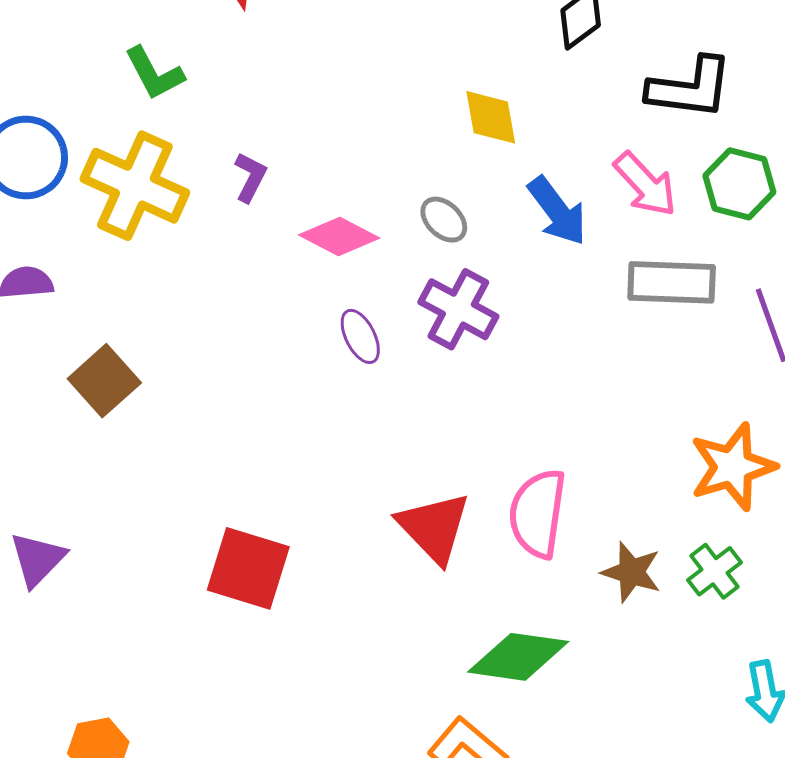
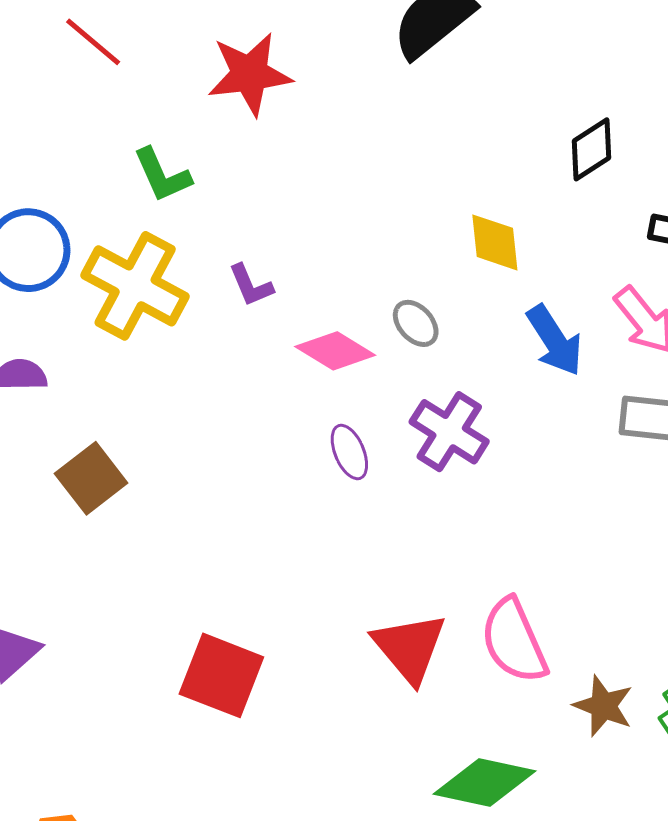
purple L-shape: (250, 177) -> (251, 285), turned 126
gray ellipse: (444, 220) -> (416, 323), moved
pink semicircle: (538, 513) -> (514, 641), turned -36

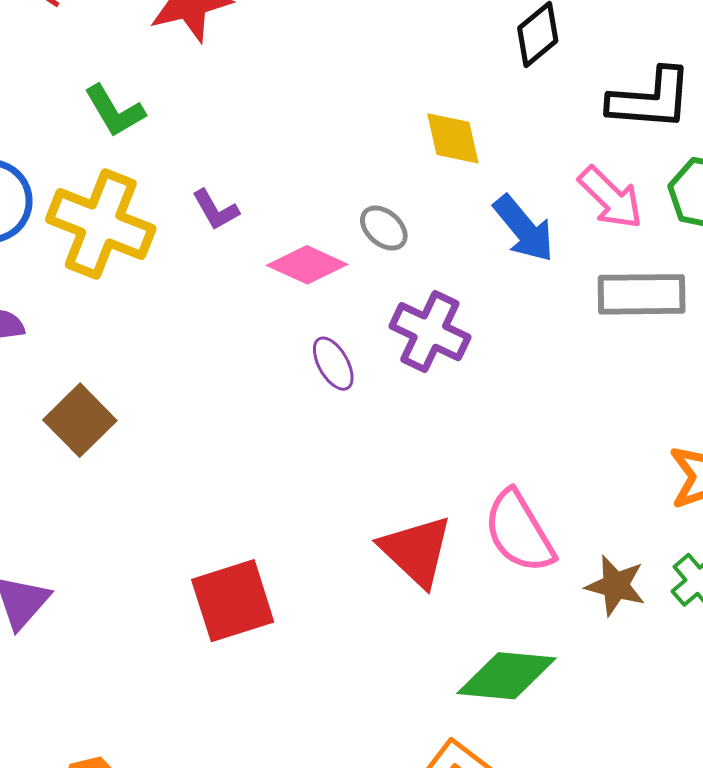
red square: (221, 675) -> (233, 601), turned -32

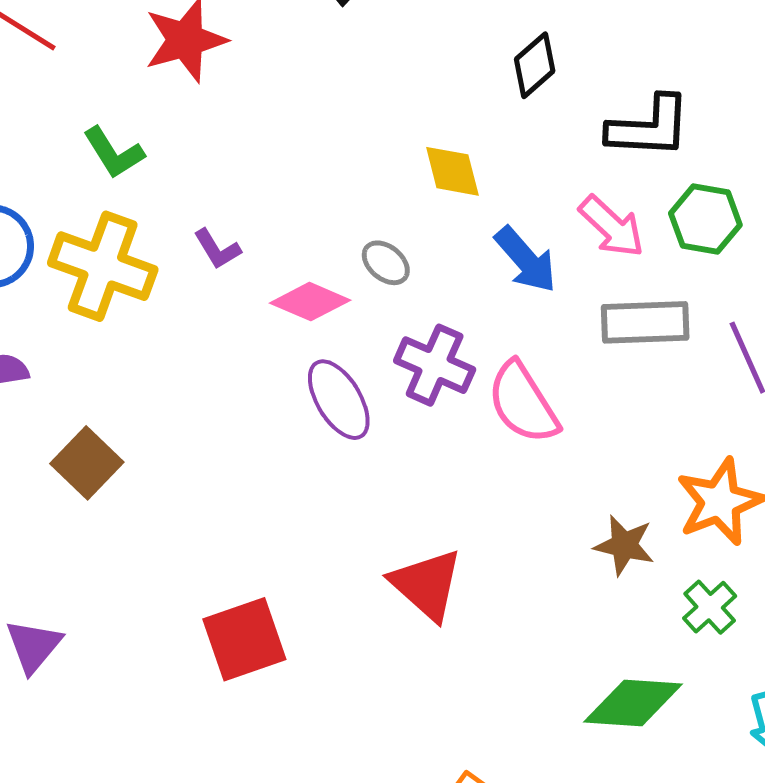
purple ellipse: (333, 364) -> (339, 400), size x1.5
pink semicircle: (519, 532) -> (523, 403), moved
brown star: (616, 586) -> (624, 545), moved
green diamond: (507, 676) -> (633, 703), moved

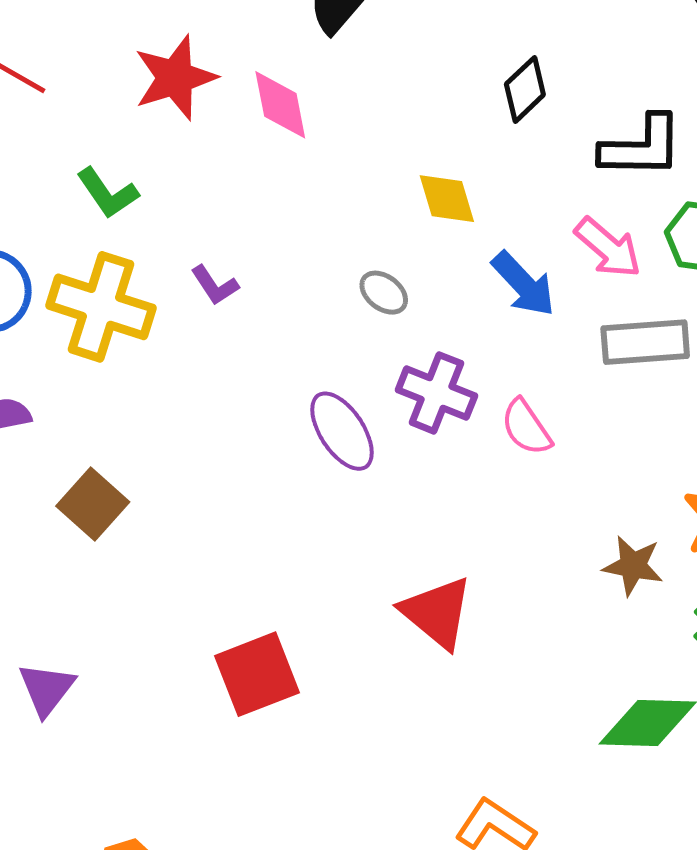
pink diamond: (310, 302) -> (280, 105), moved, turned 58
pink semicircle: (523, 403) -> (526, 427), size x0.7

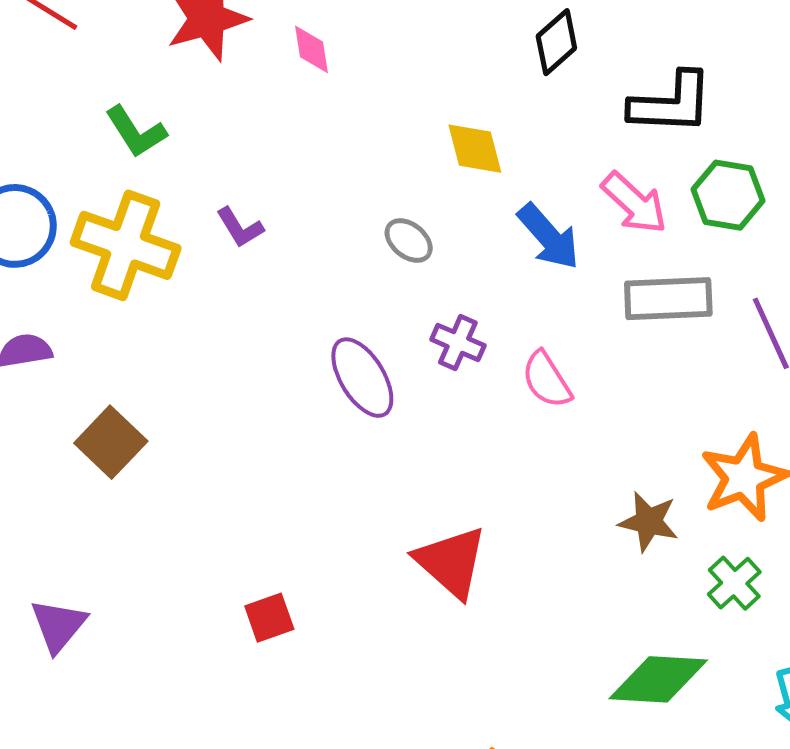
pink diamond: (280, 105) -> (312, 49), size x0.7
purple cross: (436, 393) -> (458, 342), size x0.7
red square: (257, 674) -> (269, 618), size x0.6

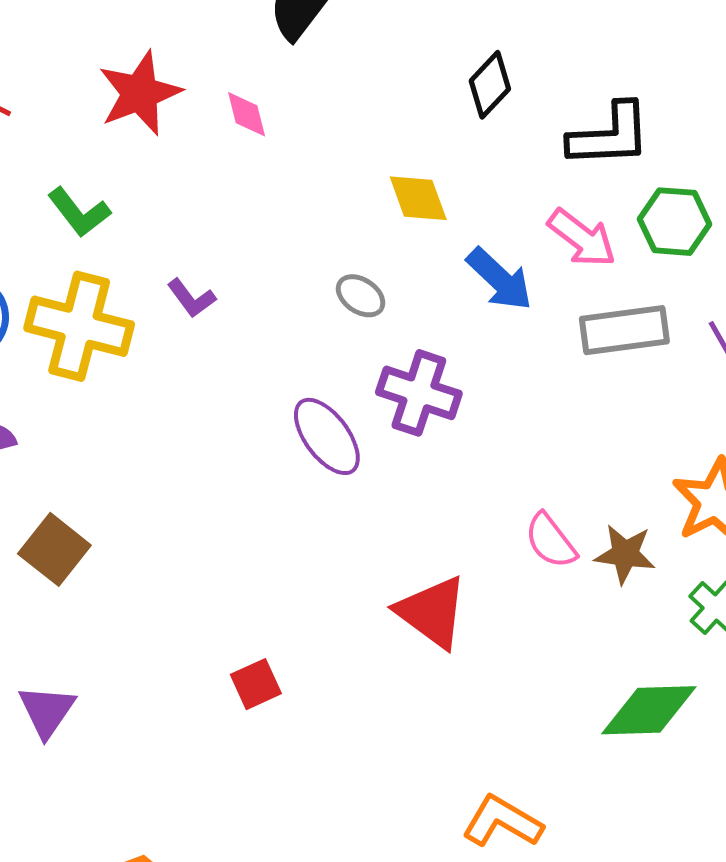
purple cross: (458, 342) -> (419, 393), size x1.5
pink semicircle: (547, 380) -> (551, 541), moved
brown square: (111, 442) -> (54, 549), moved

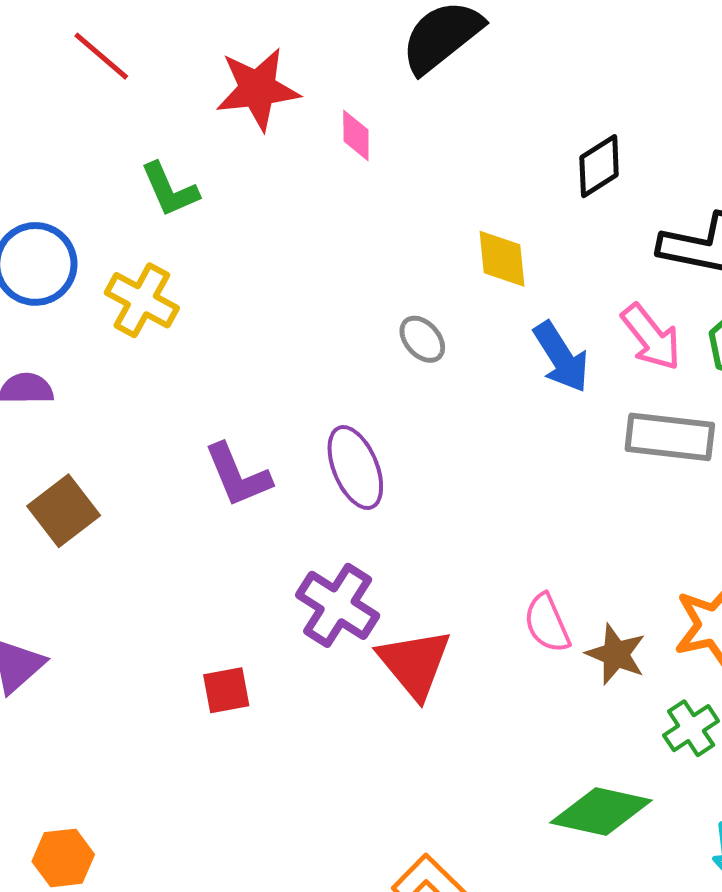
purple L-shape: (191, 298) -> (238, 475), moved, size x1.5
yellow cross: (79, 326) -> (142, 300), size x0.7
purple cross: (419, 393) -> (338, 605), moved

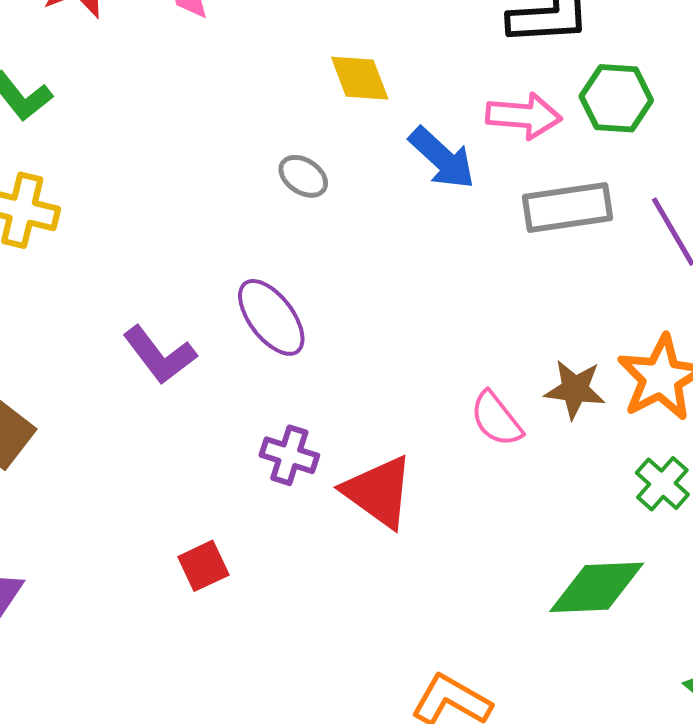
pink arrow: (651, 337) -> (524, 116), turned -32
purple cross: (338, 605) -> (289, 455), size x0.7
brown star: (616, 654) -> (575, 389), moved

